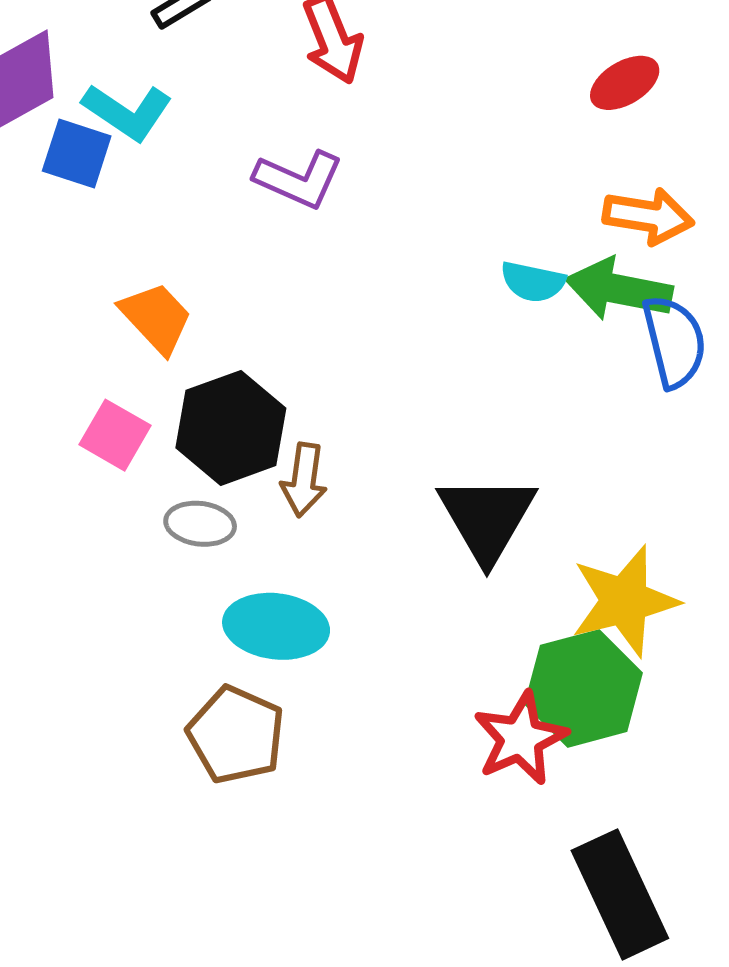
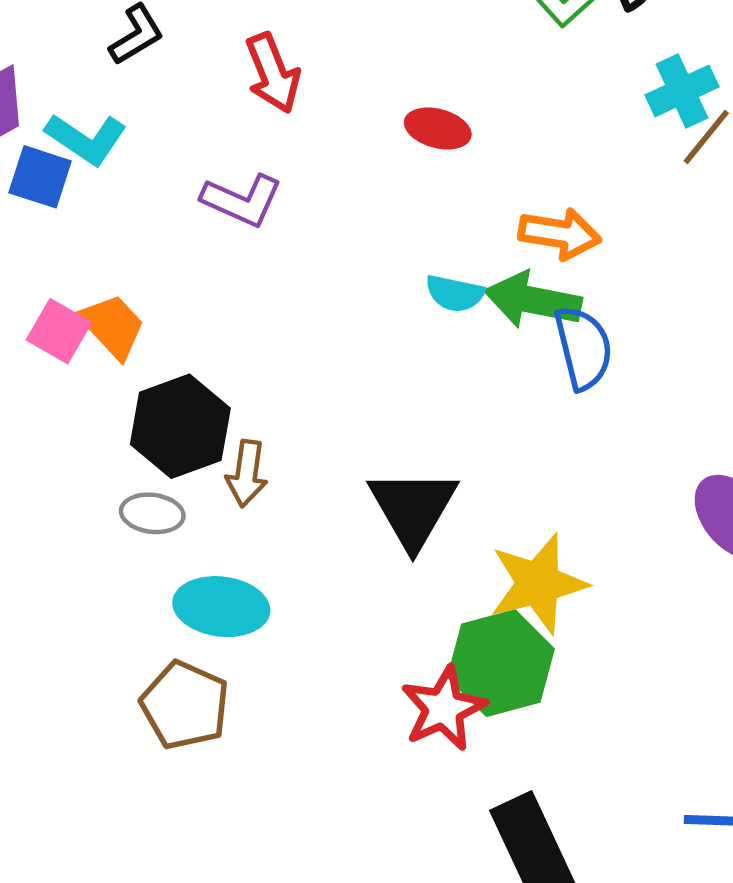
red ellipse: (625, 83) -> (438, 128), moved, turned 46
pink square: (115, 435) -> (59, 331), moved

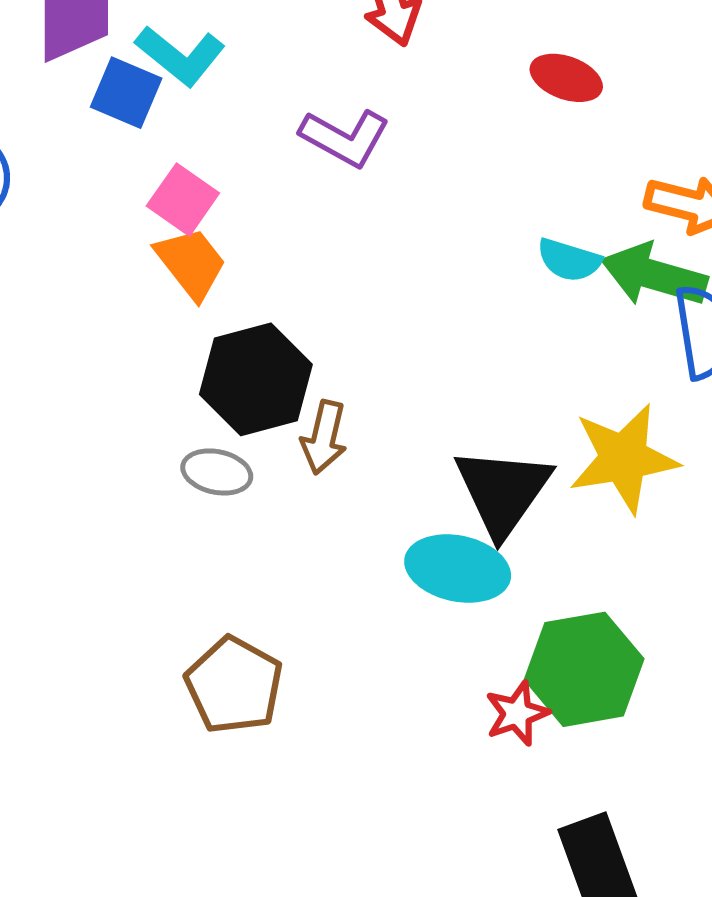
pink square: (59, 331) -> (183, 200), moved
yellow star: (538, 584) -> (624, 458), moved
cyan ellipse: (221, 607) -> (458, 568), moved
red star: (444, 708) -> (517, 713), size x0.7

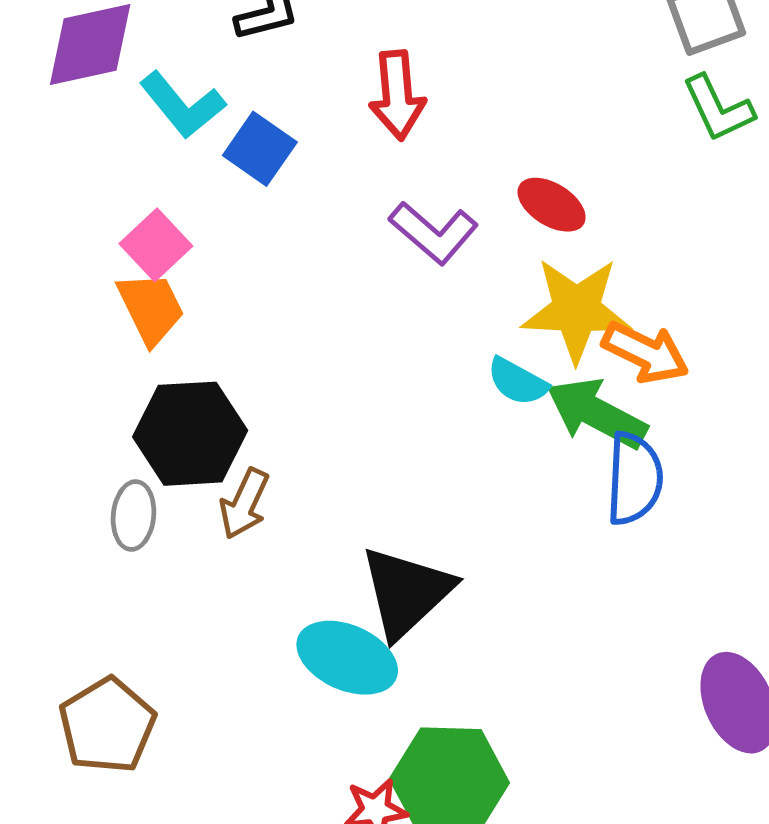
blue square: (126, 93) -> (260, 149), moved
purple L-shape: (345, 138) -> (434, 233), moved
yellow star: (624, 458) -> (576, 310), moved
gray ellipse: (217, 472) -> (134, 515), turned 72

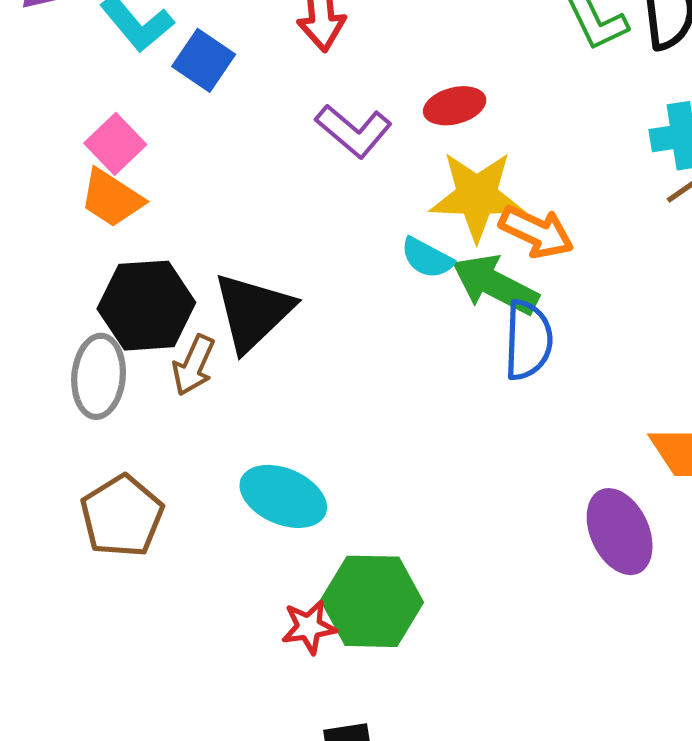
red ellipse: (552, 205) -> (455, 106), turned -46
orange trapezoid: (151, 308) -> (112, 198), turned 150
gray ellipse: (134, 515) -> (99, 376), size x1.4
black triangle: (406, 592) -> (253, 312), moved
brown pentagon: (107, 725) -> (122, 516), moved

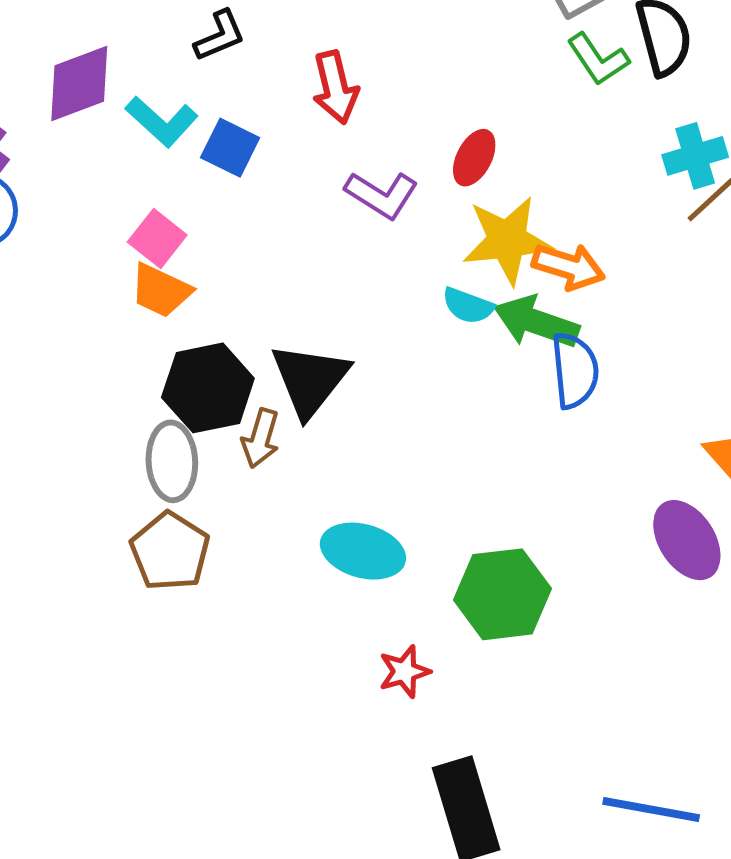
red ellipse: (455, 106) -> (474, 158), turned -40
brown pentagon: (122, 516) -> (170, 551), moved
green hexagon: (372, 601) -> (503, 594), moved

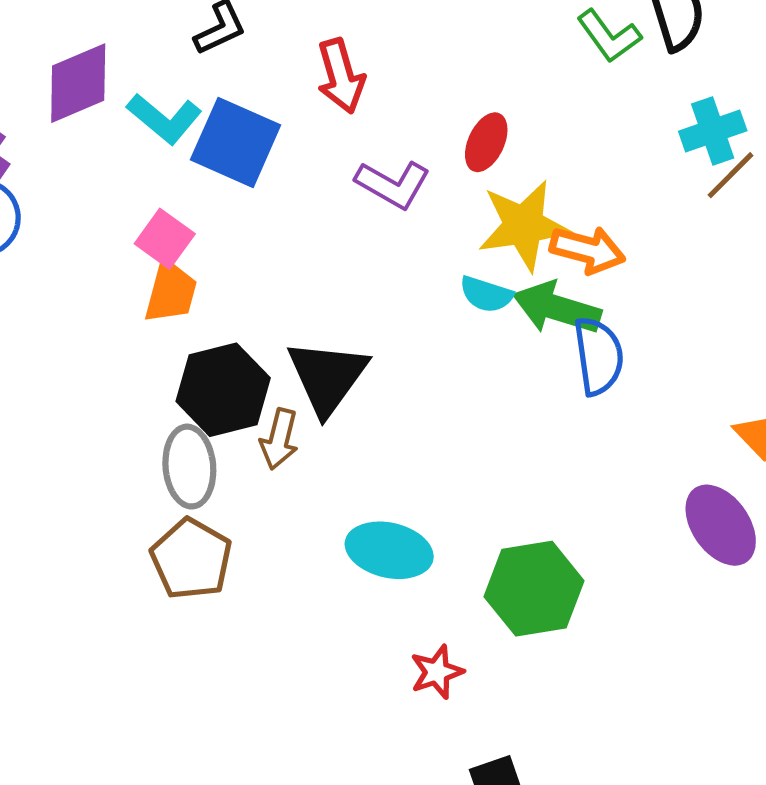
blue square: (230, 148) -> (236, 142), size x1.5
orange trapezoid: (161, 290) -> (171, 292), turned -98

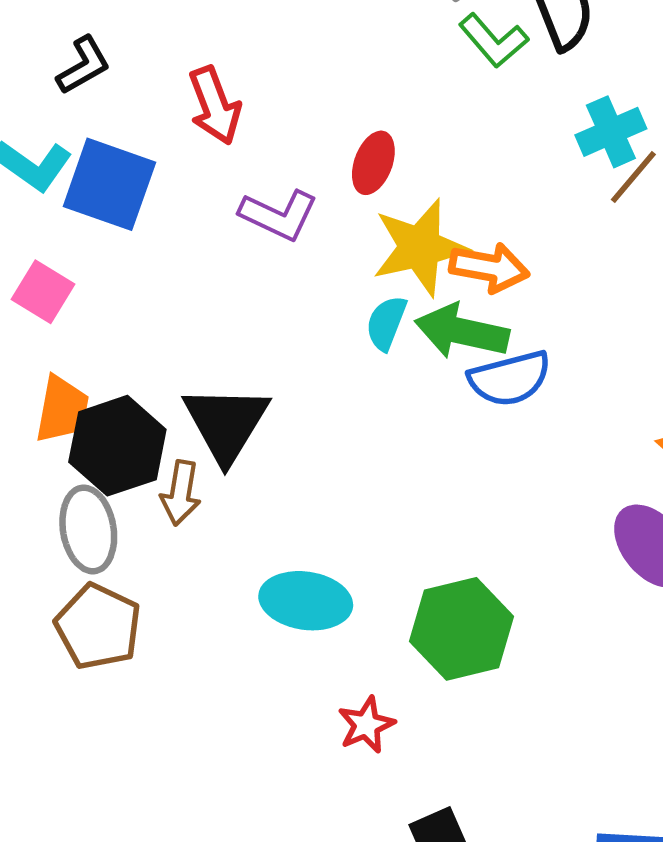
orange trapezoid: (171, 292) -> (62, 409), moved
cyan semicircle: (486, 294) -> (386, 323), turned 98
blue semicircle: (598, 356) -> (510, 378), turned 88

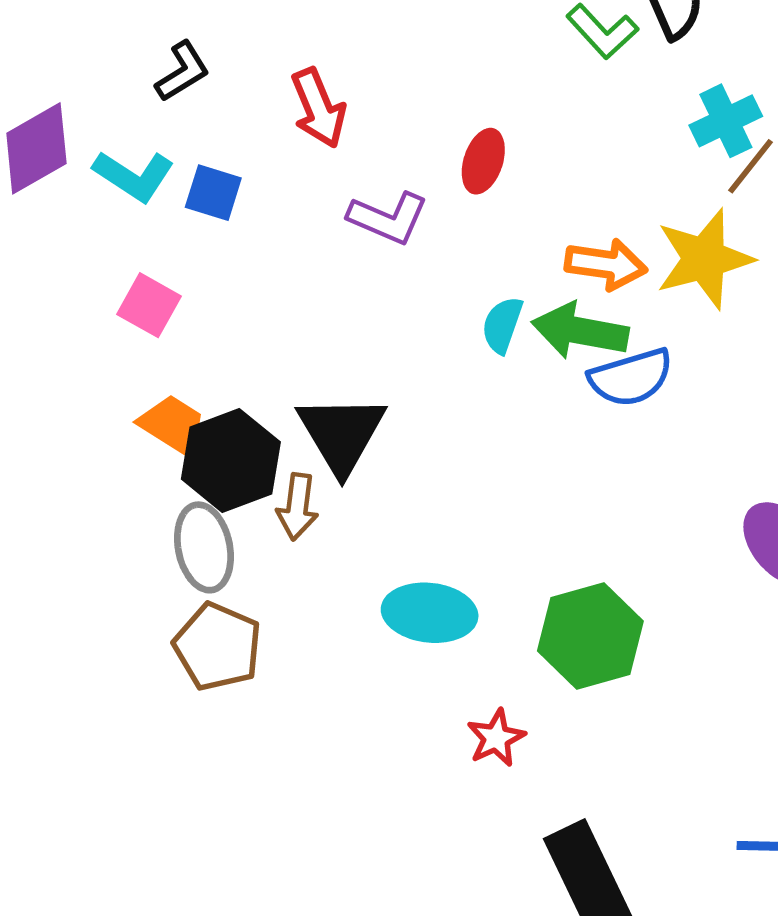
blue square: (109, 184) -> (213, 193), size x0.6
yellow star: (420, 247) -> (704, 259), moved
orange trapezoid: (62, 409) -> (173, 425), turned -66

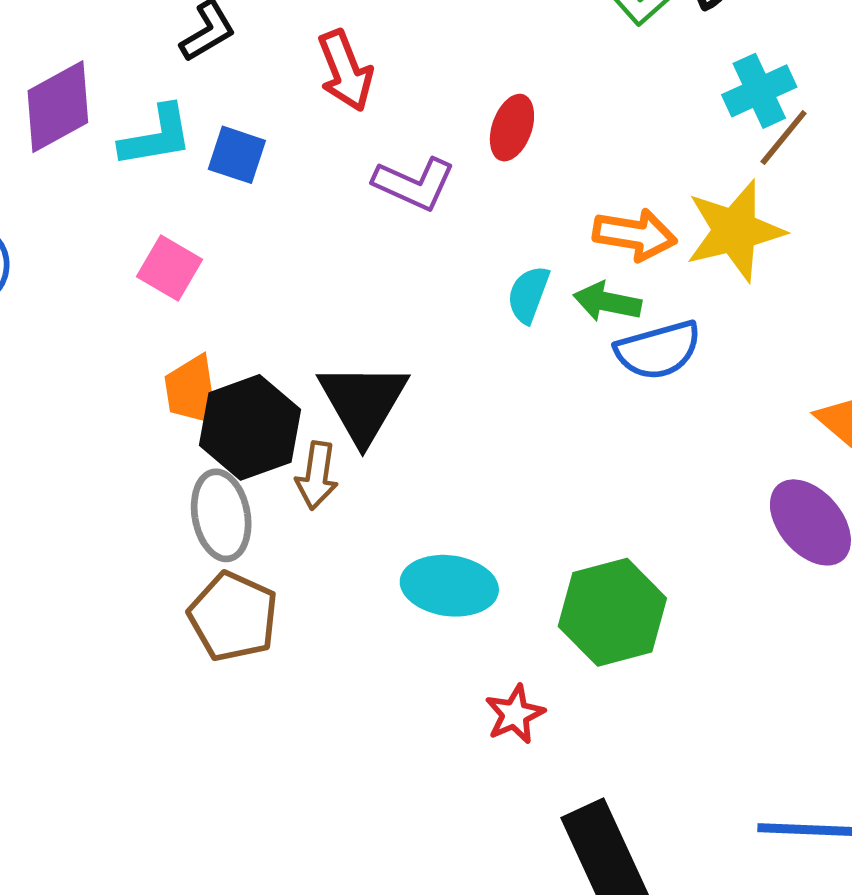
cyan L-shape: (134, 176) -> (156, 136), turned -44
green arrow: (580, 331) -> (607, 302), size x0.7
orange trapezoid: (173, 425) -> (192, 391), turned -132

